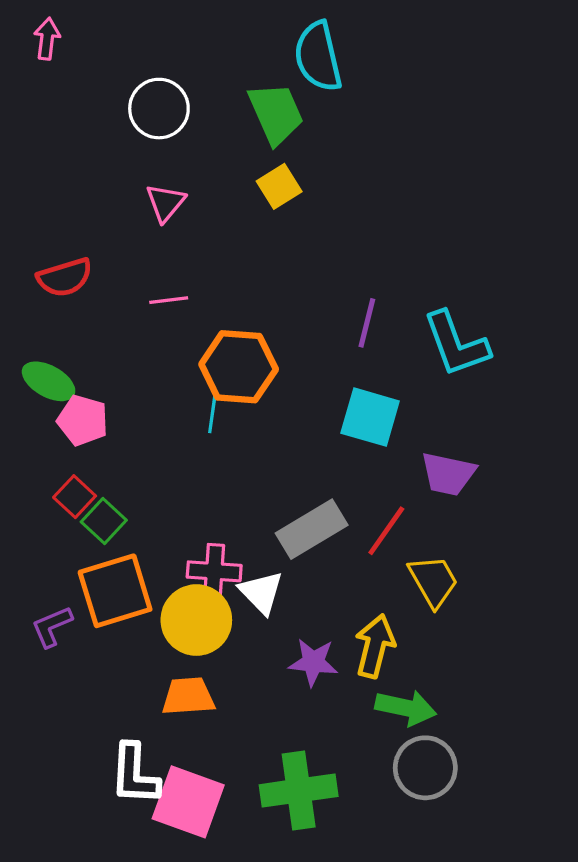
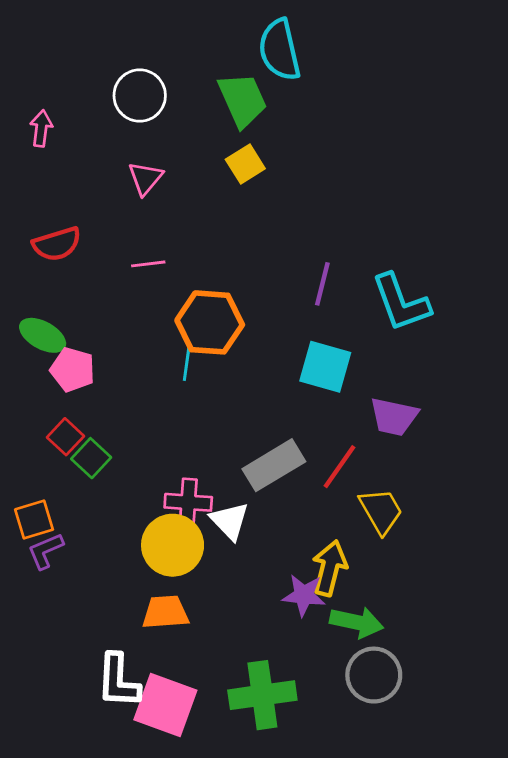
pink arrow: (47, 39) -> (41, 128), moved
orange square: (115, 591) -> (34, 519), moved, size x0.6
purple star: (313, 662) -> (304, 595), moved

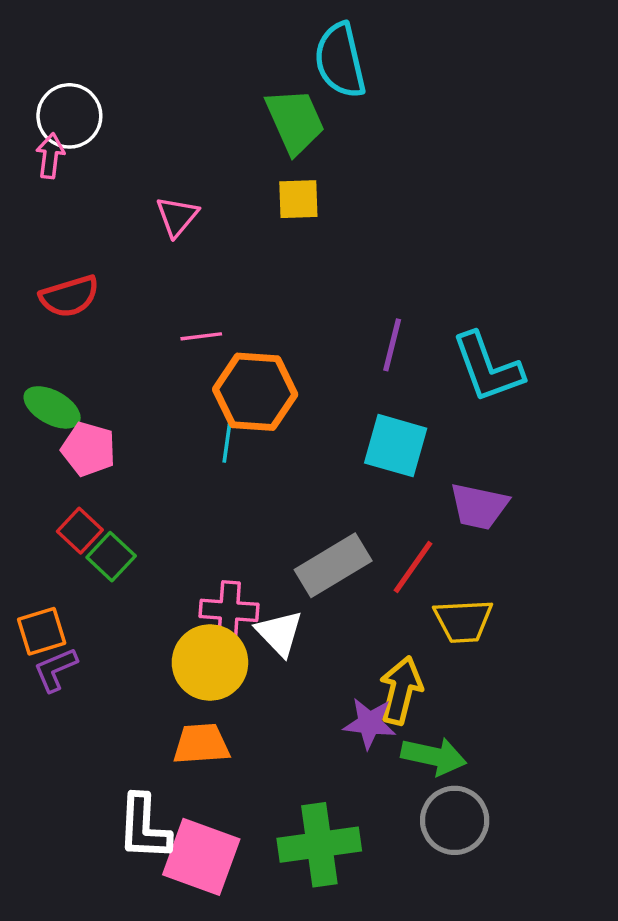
white circle: (140, 96) -> (69, 116), moved
yellow square: (245, 164) -> (298, 199), turned 30
pink line: (148, 264) -> (201, 336), moved
yellow trapezoid: (381, 511) -> (463, 621), turned 117

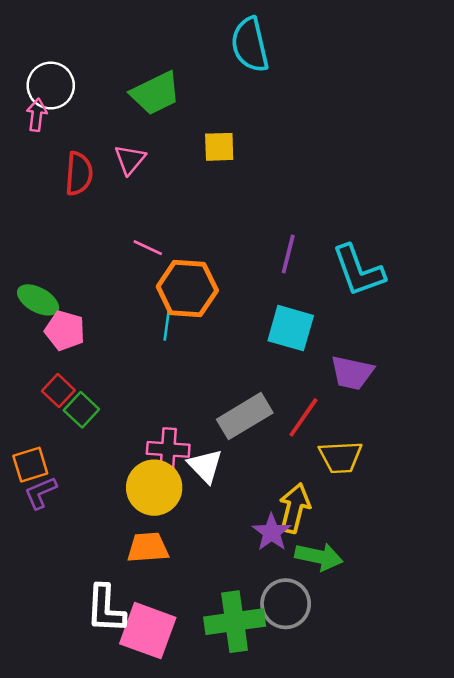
green trapezoid: (295, 121) -> (155, 93), moved, turned 88
red semicircle: (69, 296) -> (79, 174), moved, turned -69
pink line: (201, 336) -> (148, 248), turned 32
purple star: (370, 723) -> (272, 532), turned 30
gray circle: (455, 820) -> (286, 604), moved

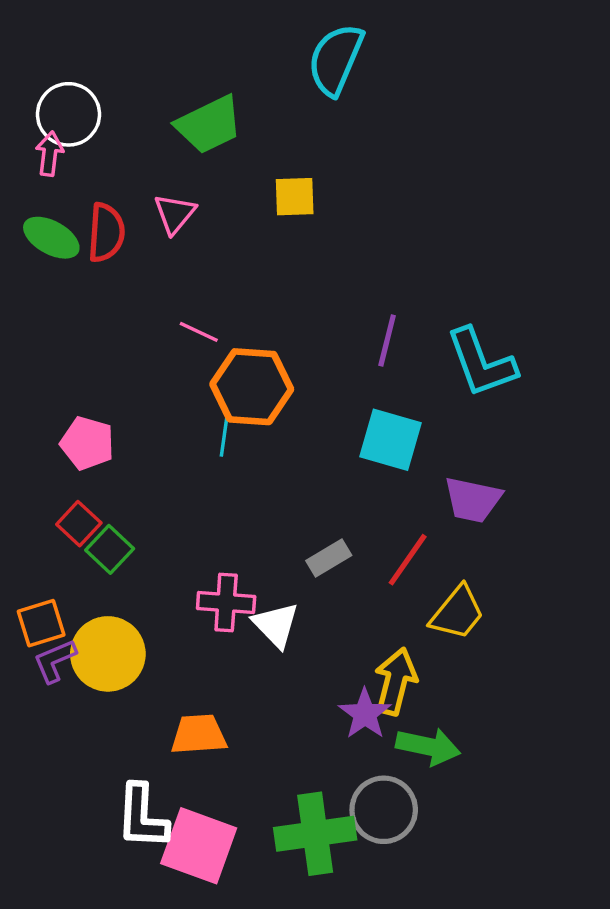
cyan semicircle: (250, 45) -> (336, 60), turned 36
green ellipse: (38, 300) -> (51, 238), moved
gray rectangle: (245, 416) -> (329, 558), size x0.6
yellow trapezoid: (340, 457) -> (457, 613), turned -48
yellow circle: (154, 488) -> (108, 654), moved

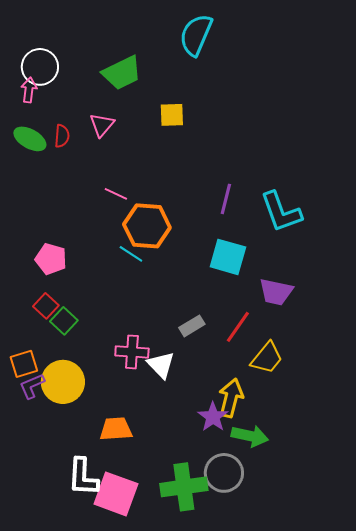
red semicircle: (106, 233) -> (62, 136), size x0.7
cyan line: (224, 435) -> (131, 254), turned -65

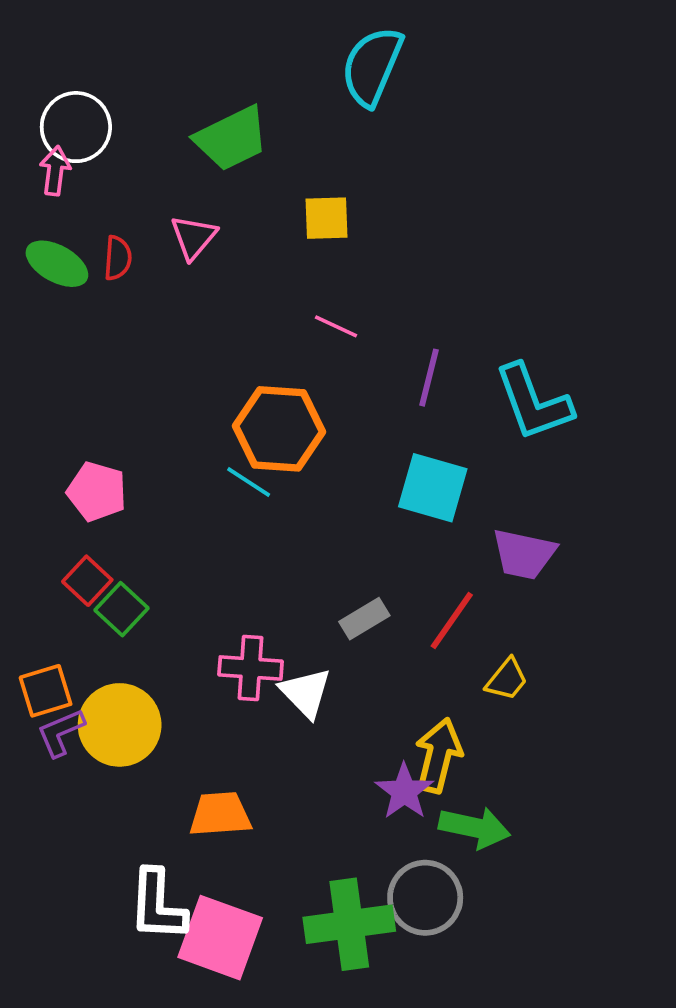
pink line: (116, 194) -> (336, 326), moved
yellow trapezoid: (267, 358) -> (507, 679), size x0.7

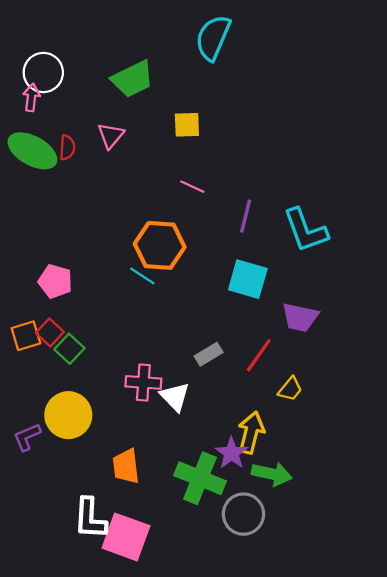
green ellipse: (57, 264) -> (32, 151), size x1.4
orange square: (46, 691) -> (26, 336), moved
purple L-shape: (61, 733) -> (27, 437), moved
orange trapezoid: (220, 814) -> (126, 466), turned -93
green cross: (349, 924) -> (200, 478), moved, turned 30

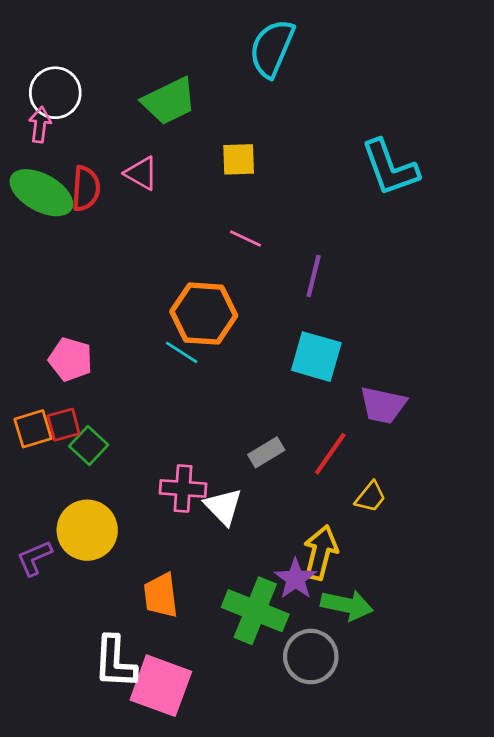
pink triangle: (111, 136) -> (141, 173), turned -40
red semicircle: (67, 148) -> (86, 189), size x1.4
cyan L-shape: (305, 230) -> (390, 168), moved
red square: (50, 332) -> (64, 425), turned 32

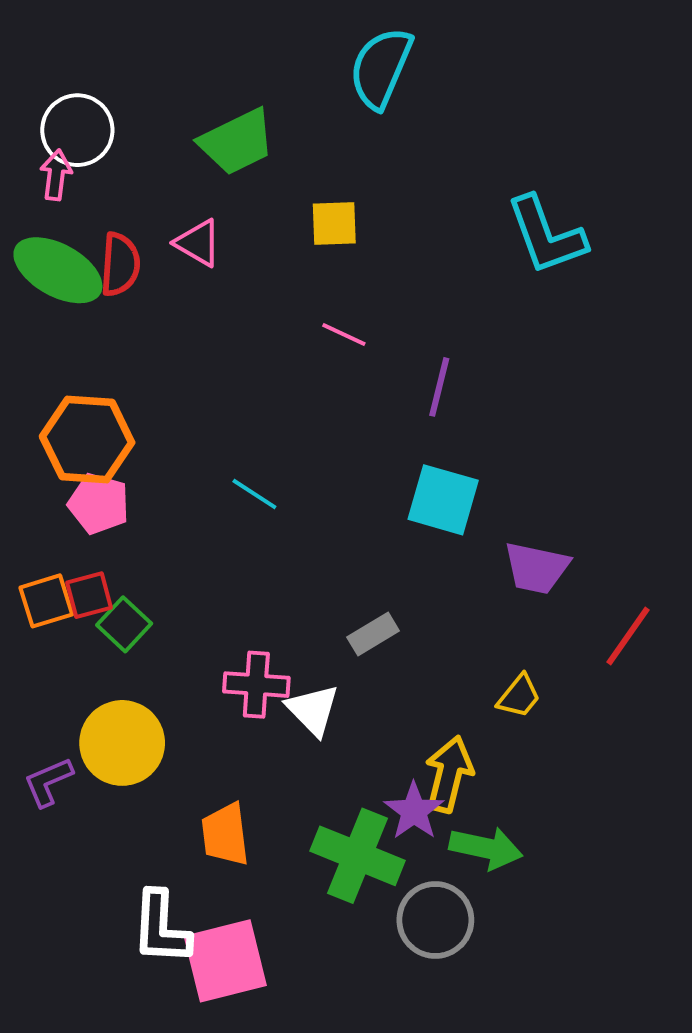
orange hexagon: (204, 314) -> (87, 439), moved
red line: (330, 454) -> (628, 636), moved
pink square: (161, 686) -> (225, 961), turned -34

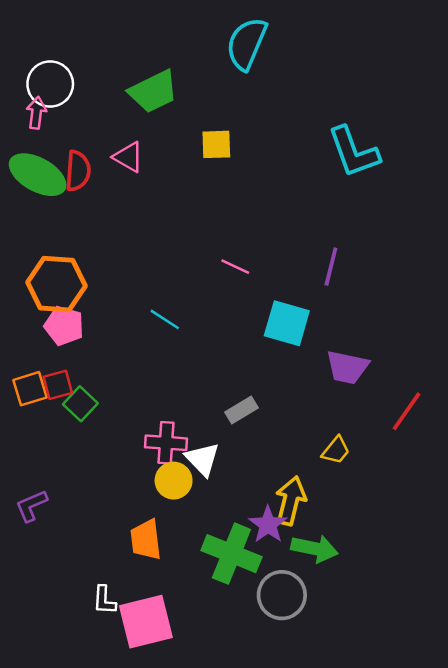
pink line: (344, 334) -> (235, 267), moved
purple line: (439, 387) -> (331, 267), moved
yellow circle: (122, 743) -> (174, 481), moved, size x0.7
white L-shape: (161, 928) -> (104, 600), size x0.6

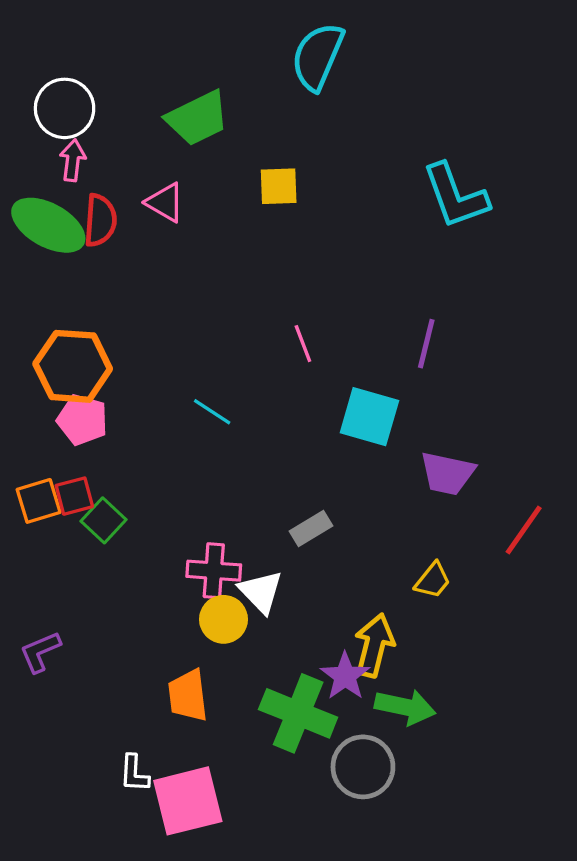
pink arrow: (36, 113) -> (73, 160), moved
pink line: (235, 267) -> (303, 344), turned 44

